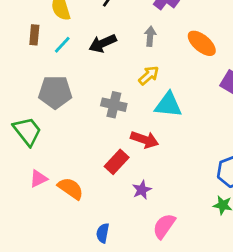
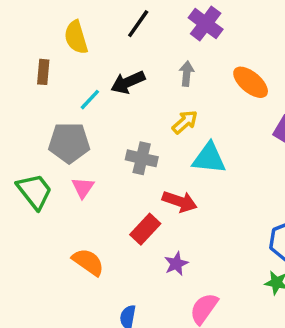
cyan line: (62, 45) -> (90, 100), moved
pink triangle: (38, 179) -> (83, 188), moved, turned -30

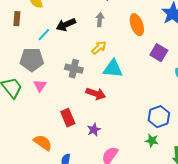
orange ellipse: (251, 82) -> (137, 25), turned 30
red rectangle: (145, 229) -> (68, 118), moved, turned -66
orange semicircle: (88, 262) -> (43, 143), moved

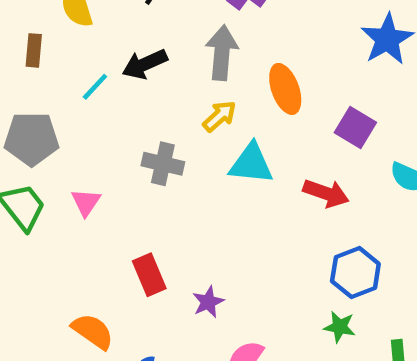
gray arrow: (100, 20) -> (222, 53), size x1.6
orange ellipse: (137, 25) -> (285, 89), moved
gray pentagon: (32, 60) -> (32, 139), moved
red arrow: (96, 94) -> (326, 193), moved

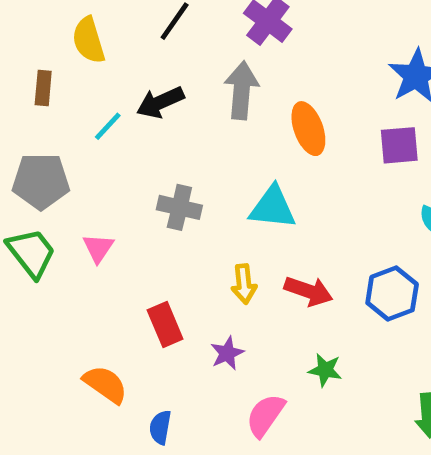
yellow arrow: (220, 116) -> (244, 284), moved, turned 126
purple square: (355, 127) -> (399, 145), moved, turned -36
red arrow: (326, 193) -> (308, 291), moved
blue hexagon: (355, 272) -> (392, 293), moved
green star: (340, 327) -> (325, 370), moved

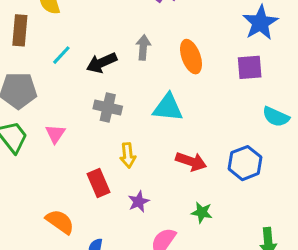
brown rectangle: (43, 88) -> (20, 30), size x1.4
gray arrow: (242, 90) -> (143, 47), moved, size x0.7
black arrow: (160, 102) -> (102, 63), moved
yellow arrow: (244, 284) -> (128, 155), moved

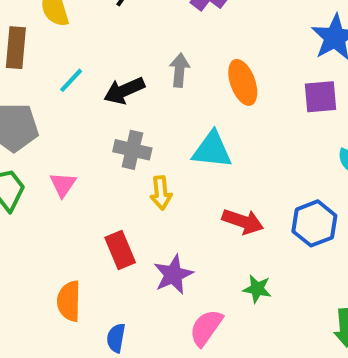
yellow arrow: (128, 155) -> (161, 193), moved
purple star: (139, 202) -> (173, 275), size x1.4
orange semicircle: (60, 222) -> (69, 301), turned -124

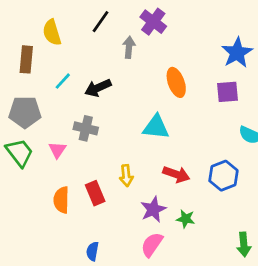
gray arrow: (179, 70) -> (129, 47), moved
gray cross: (132, 150) -> (86, 128), moved
yellow arrow: (161, 193) -> (126, 176), moved
purple star: (173, 275) -> (153, 209), moved
orange semicircle: (69, 301) -> (61, 200), moved

